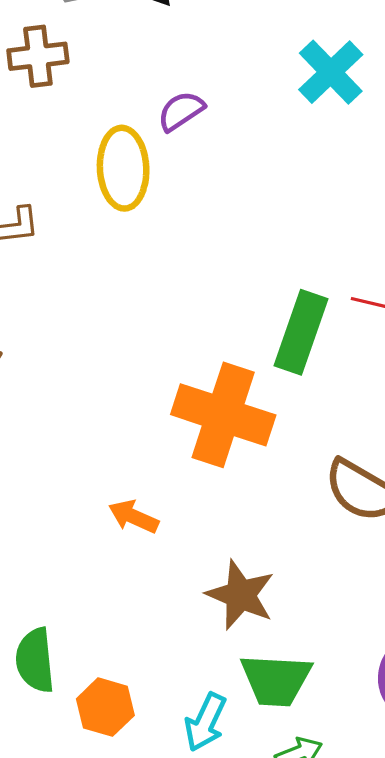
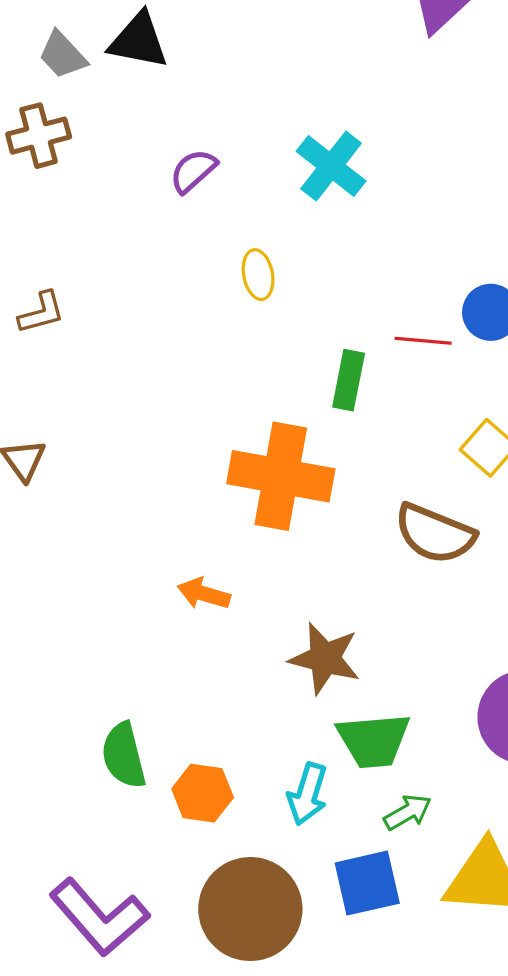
cyan cross: (331, 72) -> (331, 166), moved
yellow ellipse: (123, 168) -> (258, 275), moved, size x0.6
green rectangle: (301, 332) -> (349, 380), size x0.7

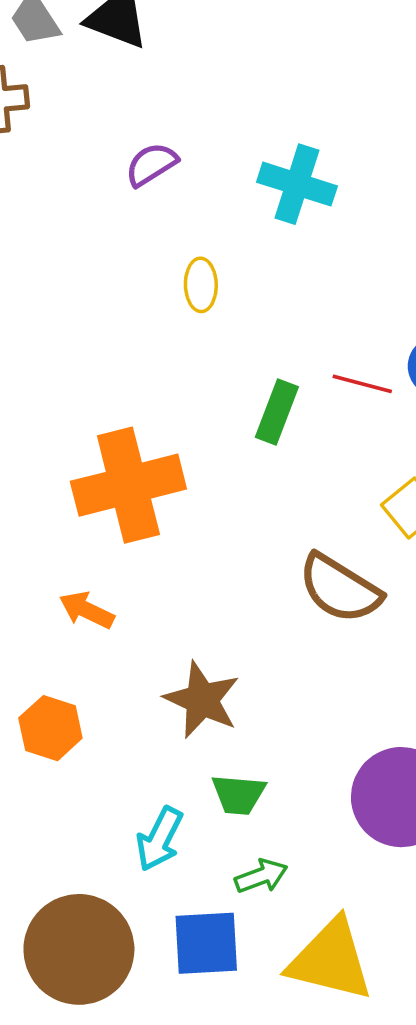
cyan cross: (331, 166) -> (297, 184), turned -30
orange cross: (281, 476) -> (128, 485), moved, turned -34
green trapezoid: (374, 740) -> (238, 795), size x0.7
orange hexagon: (203, 793) -> (50, 728), moved

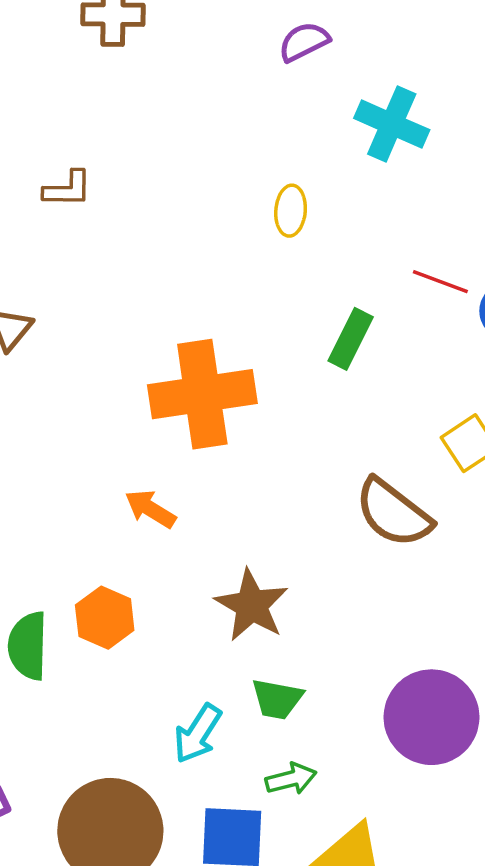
purple semicircle: (151, 164) -> (304, 42), moved
red line: (362, 384) -> (440, 282), moved

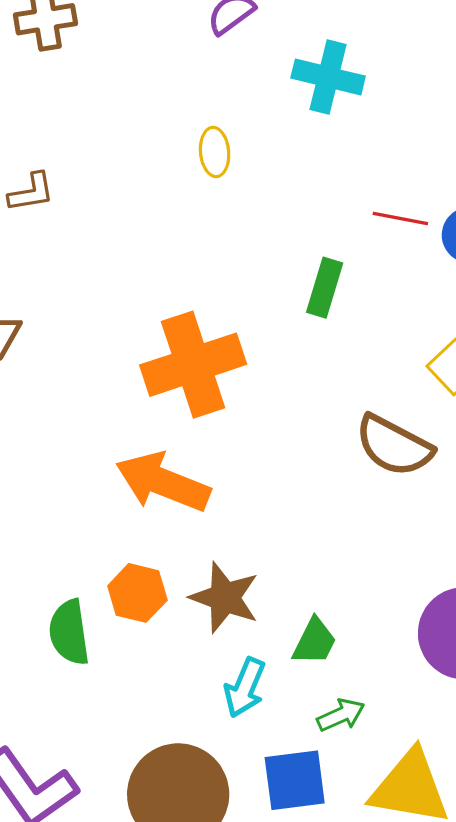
yellow ellipse: (291, 211) -> (215, 152), moved
orange arrow: (150, 509) -> (163, 482), size x1.8
brown star: (252, 605) -> (225, 598), moved
green trapezoid: (277, 699) -> (315, 642), turned -64

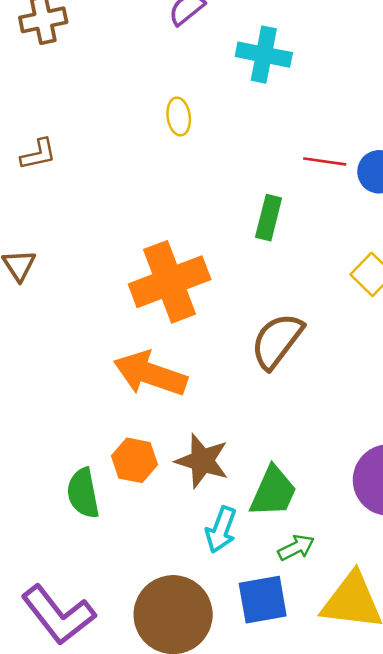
brown semicircle: (394, 446) -> (277, 341), moved, turned 102
green trapezoid: (315, 642) -> (273, 492), size x1.4

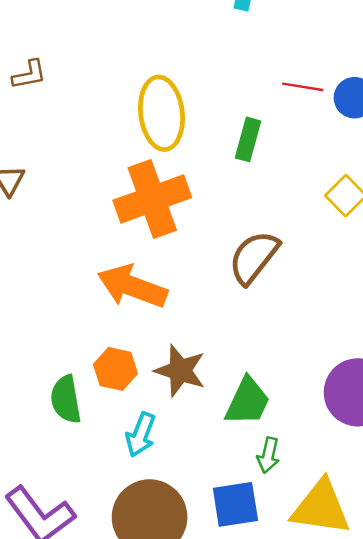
yellow ellipse: (179, 117) -> (161, 113), moved, size x2.0
cyan arrow: (221, 530) -> (141, 435), moved
green arrow: (296, 548) -> (268, 455), turned 128

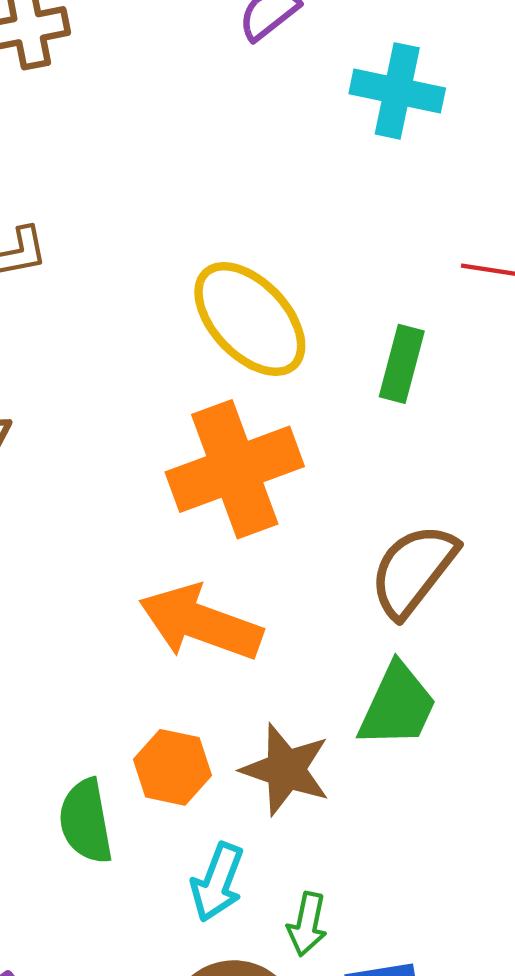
yellow ellipse: (161, 113) -> (250, 319), turned -36
green trapezoid: (247, 401) -> (397, 706), moved
green arrow: (268, 455) -> (307, 924), moved

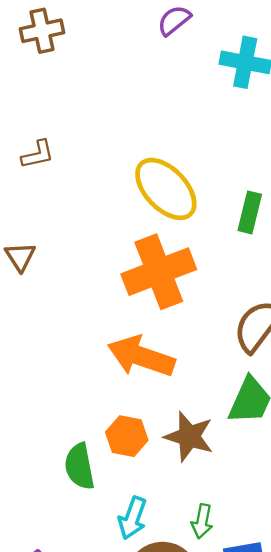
cyan arrow: (217, 882) -> (132, 518), moved

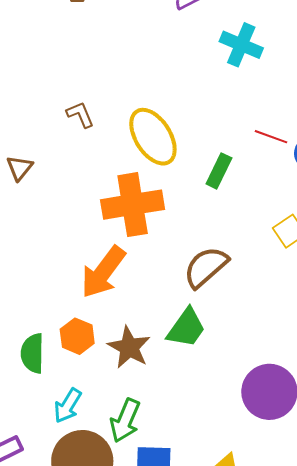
brown L-shape: (38, 154) -> (80, 115), moved, turned -112
orange arrow: (141, 356) -> (103, 272), turned -84
green arrow: (202, 521) -> (125, 421), size x1.5

